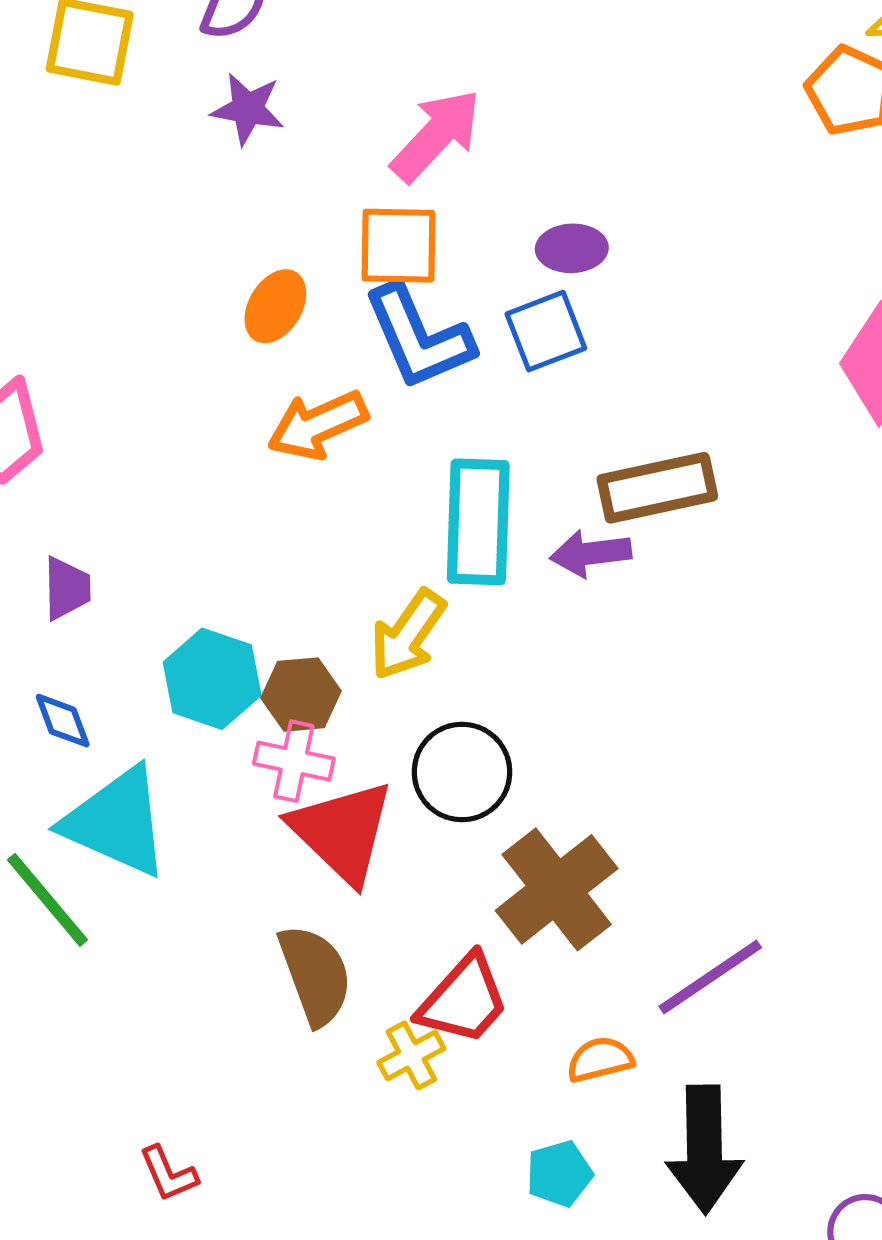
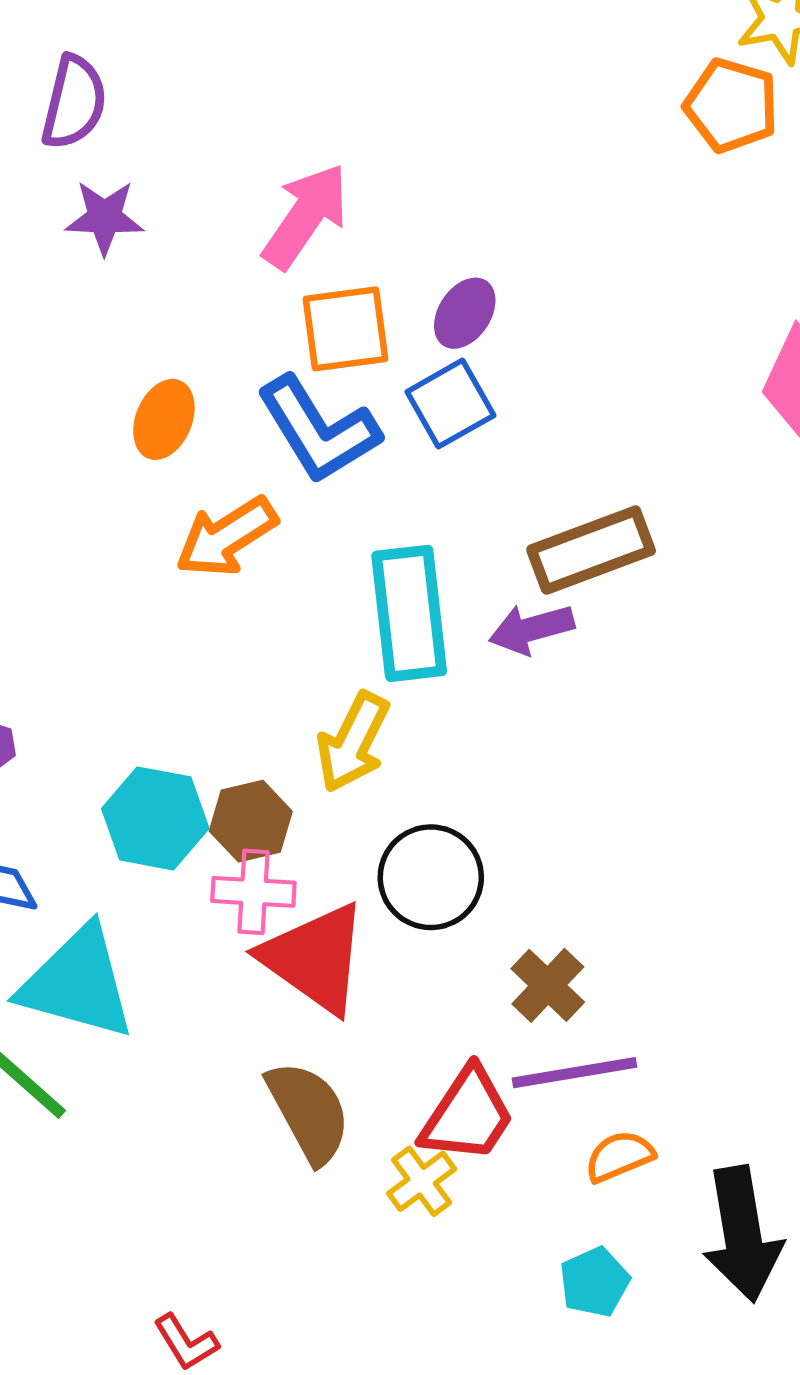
orange square: (398, 246) -> (345, 329), moved
purple ellipse: (572, 248) -> (465, 313), turned -46
brown cross: (557, 889) -> (548, 985), size x0.6
purple line: (710, 977) -> (575, 1073), moved, turned 33

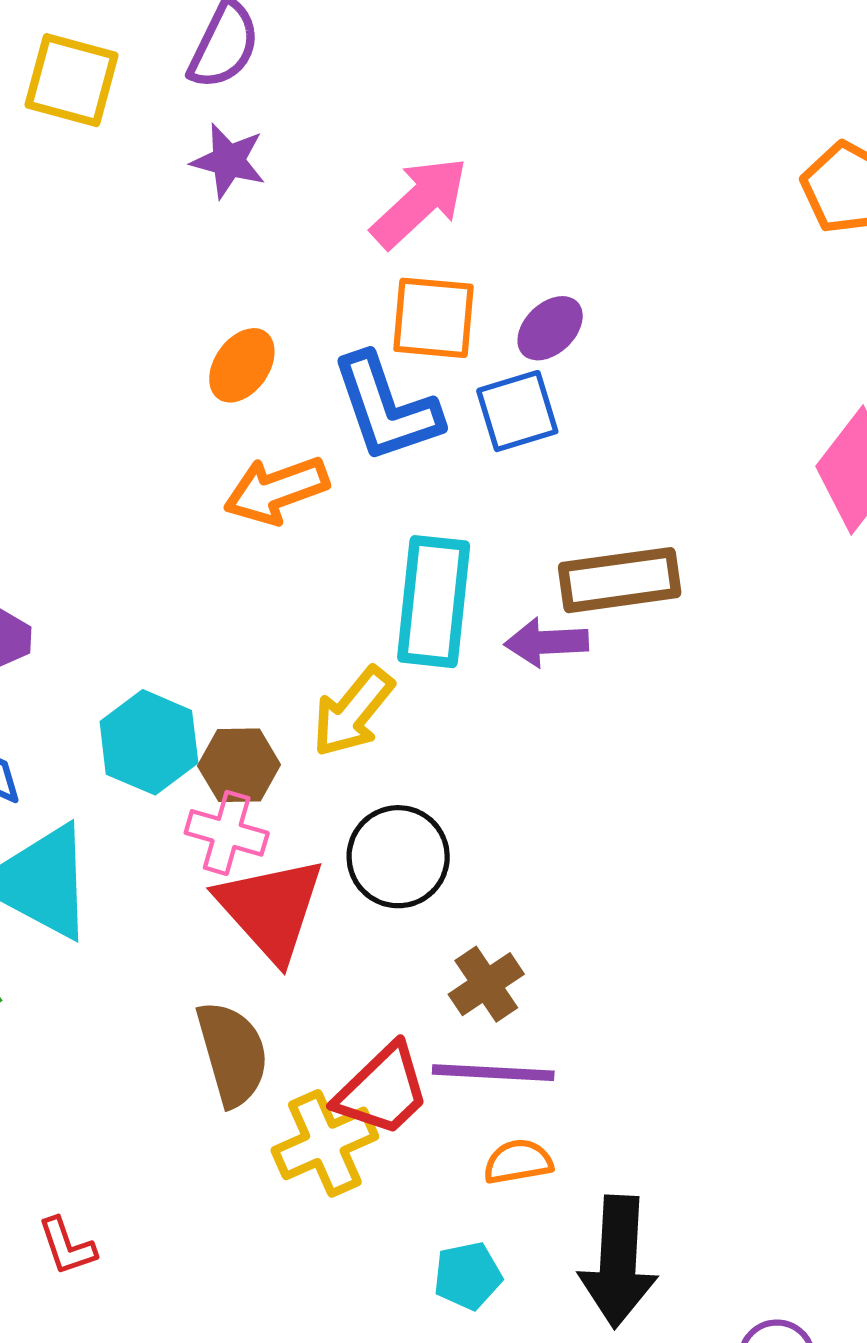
yellow cross: (422, 1181) -> (325, 1143), size x1.5

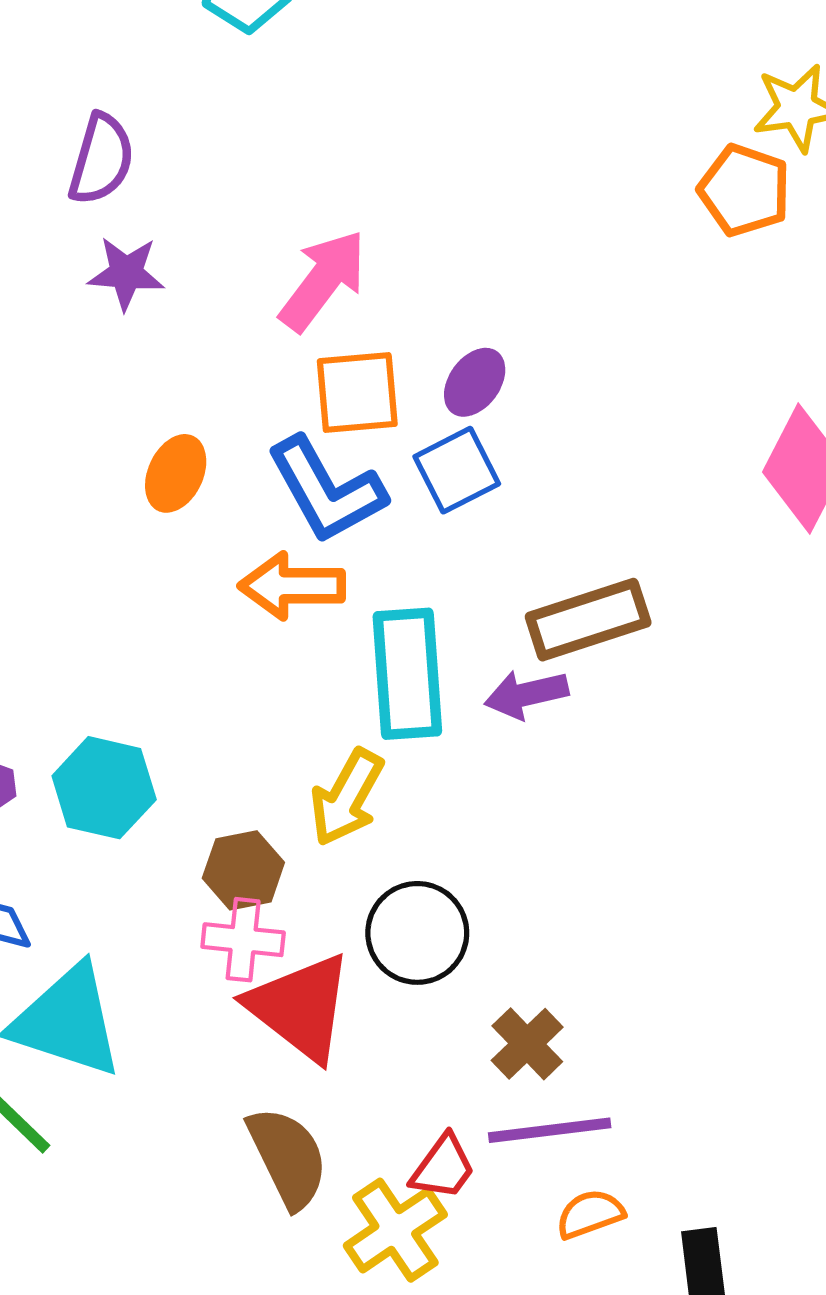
orange arrow: (276, 490) -> (292, 586), moved, turned 30
cyan hexagon: (149, 742) -> (104, 788), moved
red trapezoid: (383, 1090) -> (443, 1167), size x0.7

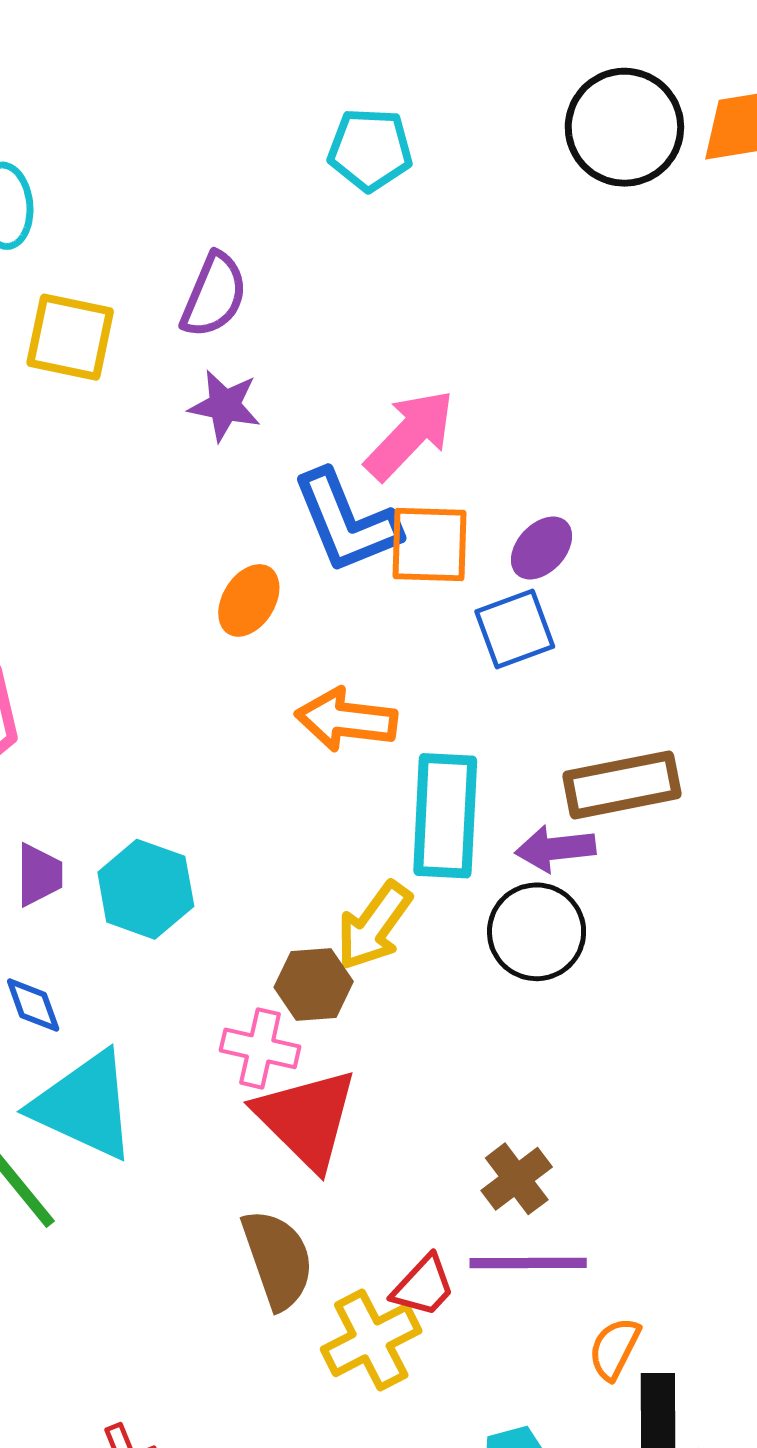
blue L-shape: (326, 490) -> (346, 522), moved
brown hexagon: (243, 870) -> (314, 984), moved
black circle: (417, 933) -> (537, 932), moved
orange semicircle: (590, 1214) -> (614, 1349), moved, turned -50

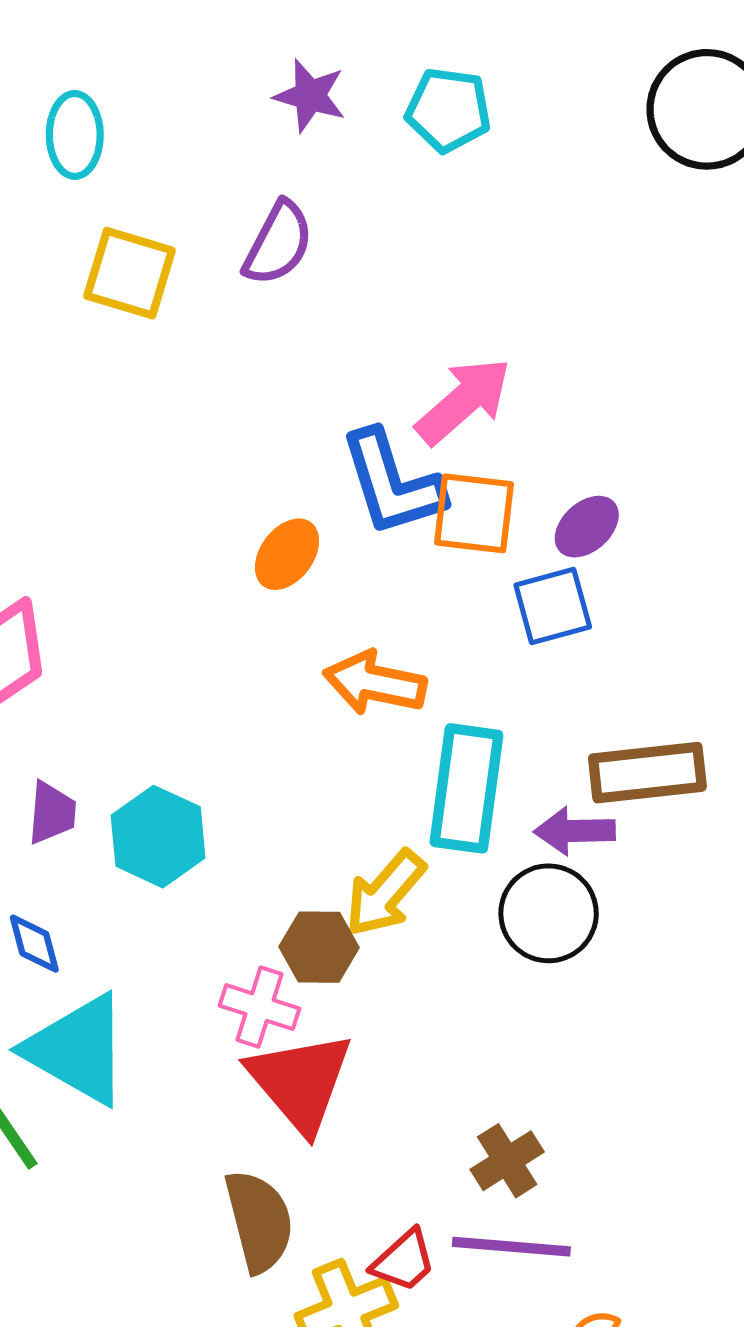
purple star: (225, 406) -> (310, 96), moved

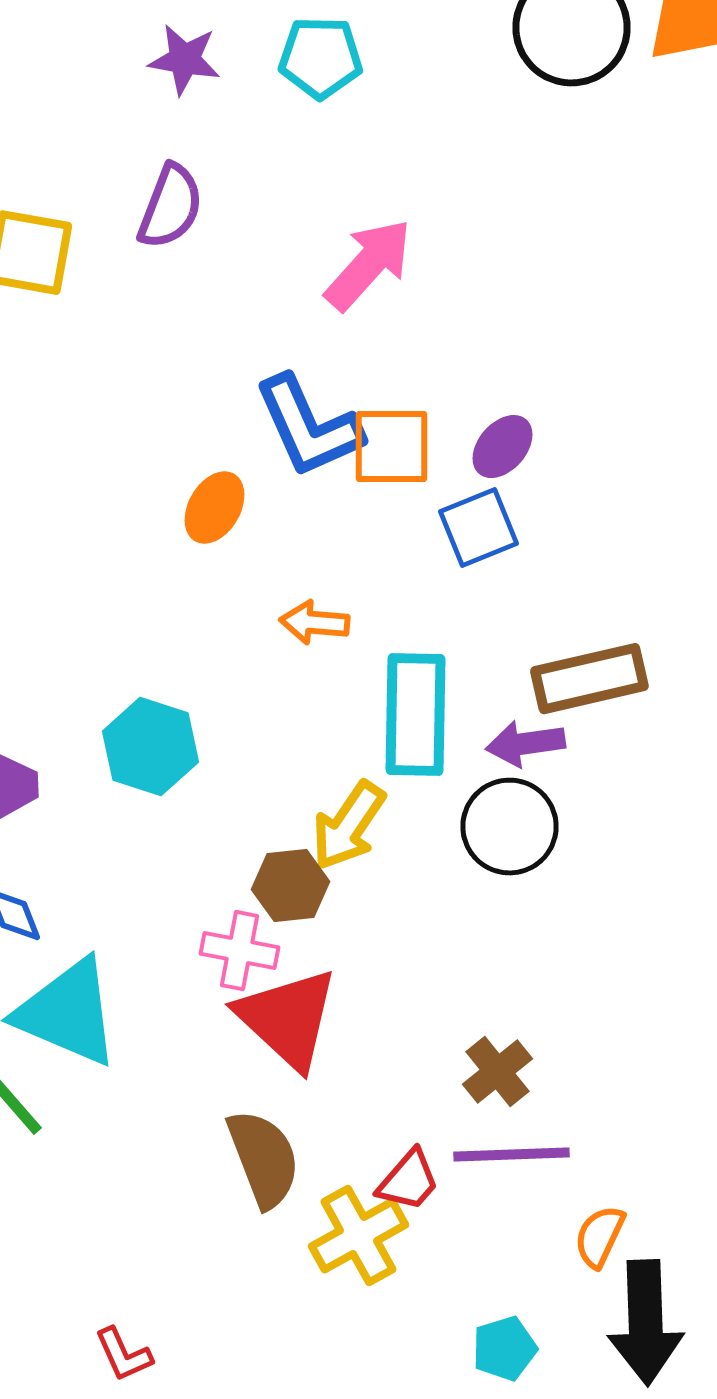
pink arrow: (464, 401) -> (368, 265), moved
orange arrow: (375, 683) -> (314, 623), size x0.7
cyan hexagon: (158, 837) -> (150, 747), moved

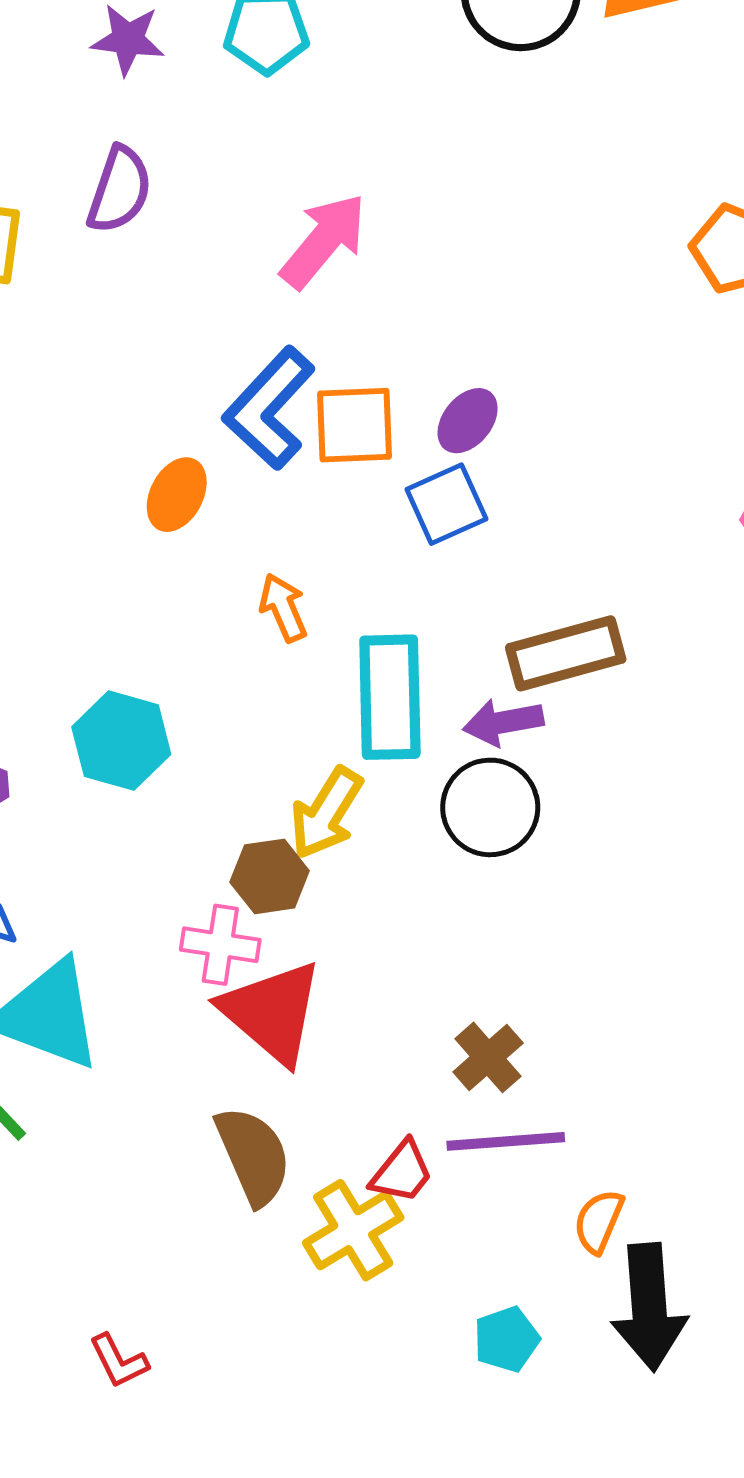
blue L-shape: (308, 427) -> (269, 408), turned 69
orange arrow: (314, 623) -> (283, 608), turned 64

